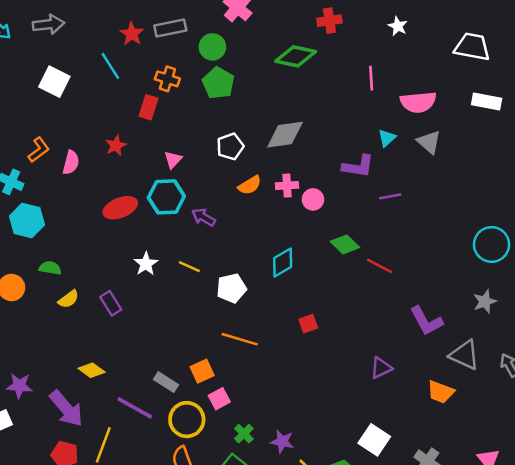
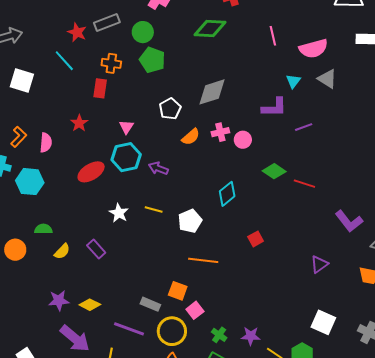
cyan hexagon: (27, 221) -> (30, 182), moved
orange square: (202, 371) -> (178, 291), turned -36
purple star: (19, 386) -> (59, 301), moved

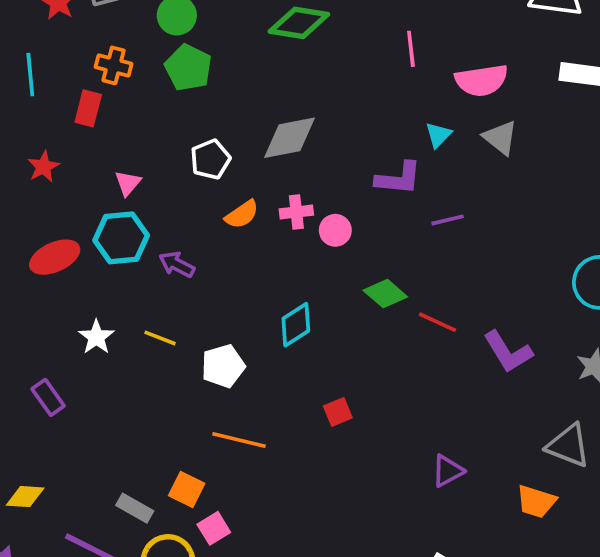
cyan line: (64, 61) -> (30, 75), moved, turned 30
purple L-shape: (349, 221) -> (508, 352), moved
yellow diamond: (90, 305) -> (25, 497), turned -30

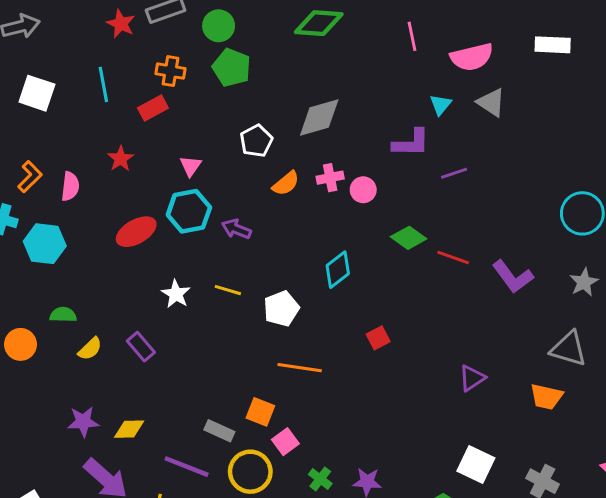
red rectangle: (88, 108) -> (153, 108), turned 52

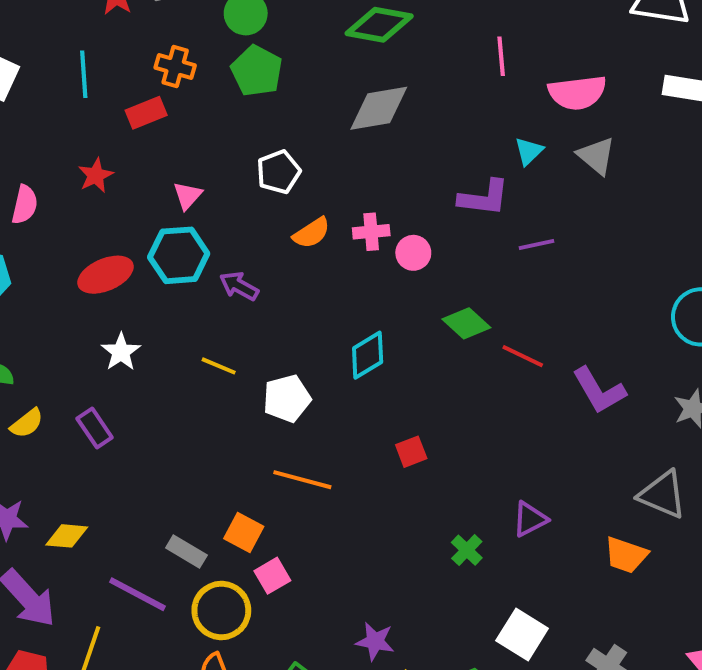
gray diamond: (319, 118) -> (379, 108), moved
white star: (176, 294) -> (121, 352), moved
green cross: (320, 479) -> (467, 550), moved

